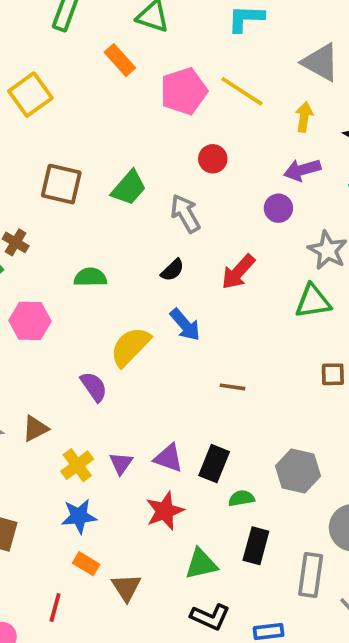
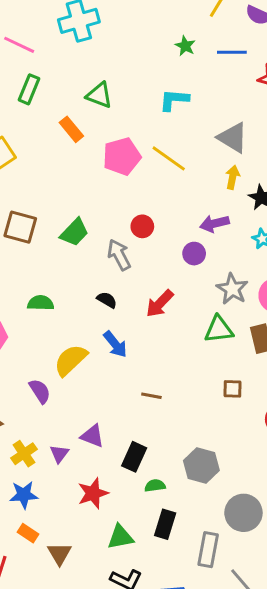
yellow arrow: (304, 117) -> (233, 177), moved
red circle: (213, 159) -> (142, 226), moved
black semicircle: (172, 270) -> (107, 300), turned -108
purple triangle: (168, 458) -> (92, 436), moved

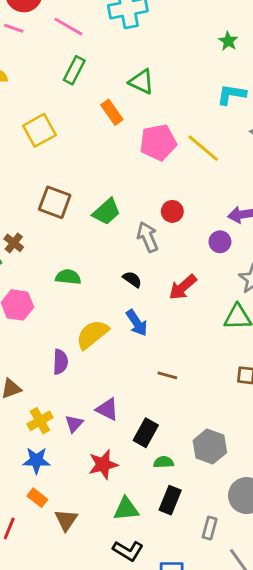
cyan L-shape: (174, 100) -> (231, 94), moved
purple semicircle: (40, 391) -> (60, 362), turned 30
gray rectangle: (208, 550) -> (210, 528), size x0.7

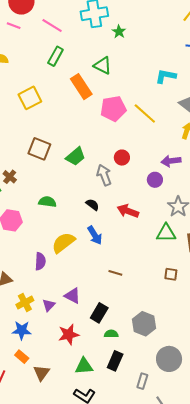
green star: (228, 41) -> (119, 32), moved
orange rectangle: (112, 112) -> (81, 87), size x1.4
red arrow: (183, 287) -> (128, 211), turned 60

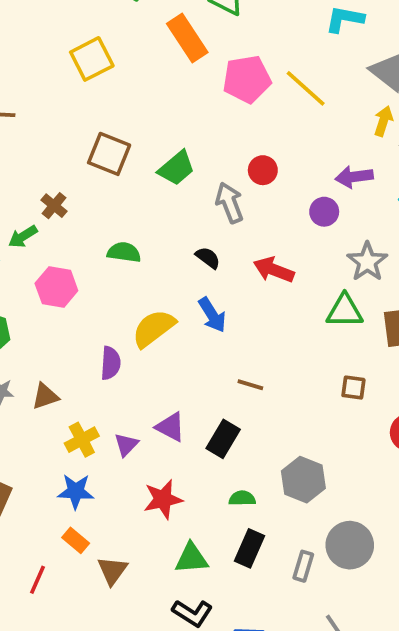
black rectangle: (99, 313) -> (223, 439), moved
gray rectangle: (142, 381) -> (303, 566), moved

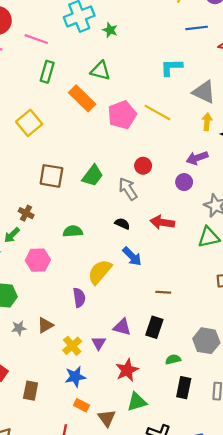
green triangle: (191, 558) -> (137, 402), moved

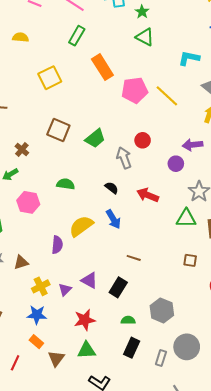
green triangle: (100, 71) -> (145, 37), moved
brown cross: (26, 213) -> (22, 149), moved

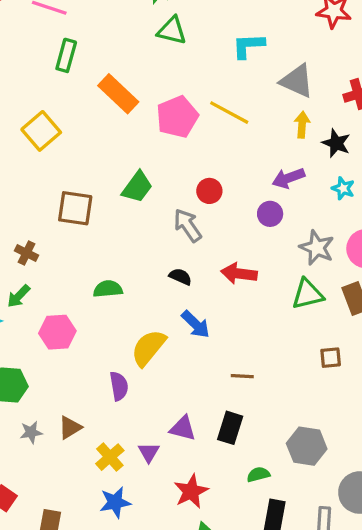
green trapezoid: (95, 138) -> (137, 187), moved

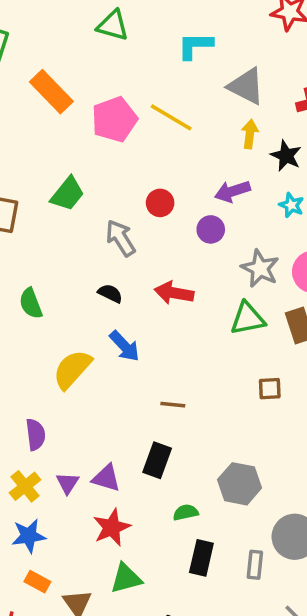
red circle: (209, 191) -> (160, 203), moved
green semicircle: (108, 289) -> (31, 303), turned -108
purple semicircle: (119, 386) -> (36, 434), moved
purple triangle: (183, 428) -> (106, 478), moved

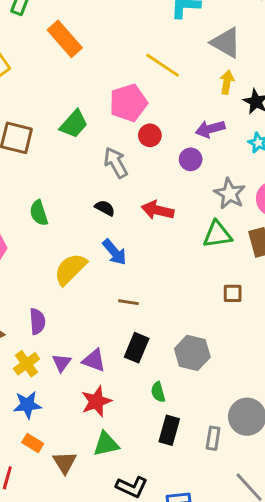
pink pentagon: (114, 119) -> (128, 103), moved
brown line: (173, 405) -> (128, 302), moved
gray hexagon: (240, 484) -> (192, 353), moved
green semicircle: (186, 512) -> (158, 392), turned -96

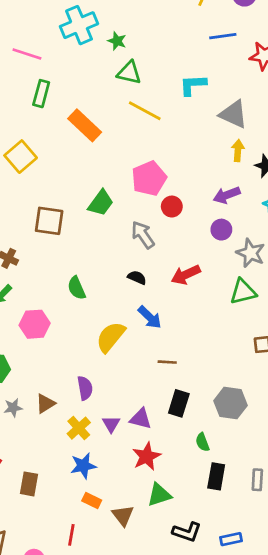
yellow line: (163, 65) -> (145, 111), moved
purple circle: (191, 159) -> (221, 230), moved
red arrow: (158, 210) -> (186, 275), turned -32

